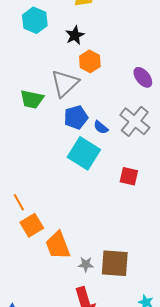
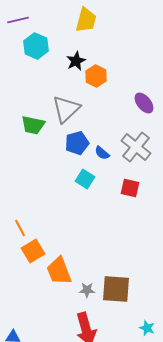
orange hexagon: (90, 61) -> (96, 76), moved
cyan square: (84, 153) -> (85, 179), size x0.6
red square: (129, 176) -> (130, 188), moved

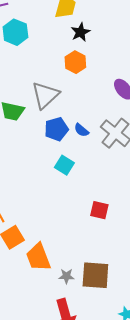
black star: (76, 61) -> (80, 32), moved
blue semicircle: (102, 153) -> (81, 130), moved
red square: (130, 188) -> (99, 210), moved

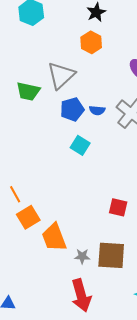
blue semicircle: (81, 130) -> (97, 110), turned -35
red square: (99, 210) -> (118, 207), moved

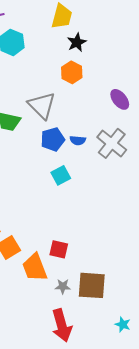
gray triangle: (61, 75) -> (42, 105), turned -32
cyan square: (80, 145) -> (61, 175), turned 30
red square: (118, 207) -> (59, 249), moved

